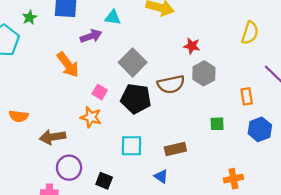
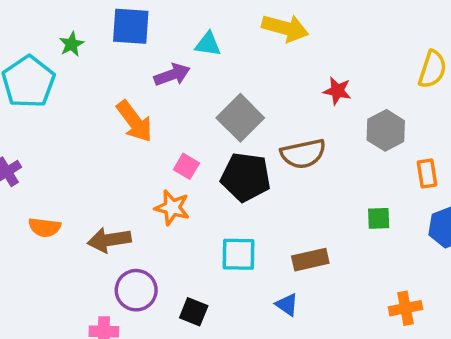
gray hexagon: (204, 73) -> (386, 130), moved
orange semicircle: (19, 116) -> (45, 227), moved

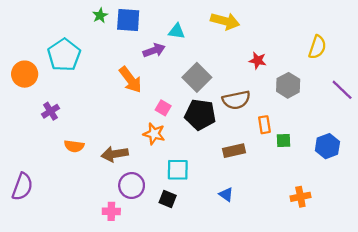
green star: (72, 44) -> (100, 16), moved
orange rectangle: (427, 173) -> (264, 125), moved
cyan square: (239, 254) -> (178, 170), moved
brown rectangle: (310, 260) -> (234, 151), moved

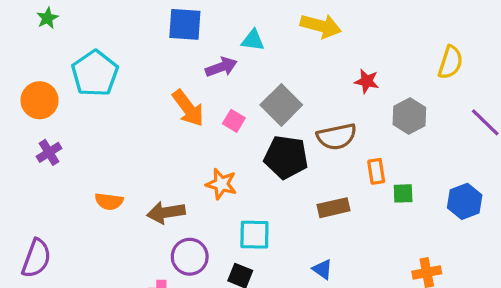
green star: (100, 16) -> (47, 18), moved
pink square: (163, 108) -> (234, 121), moved
purple cross: (51, 111) -> (49, 152), moved

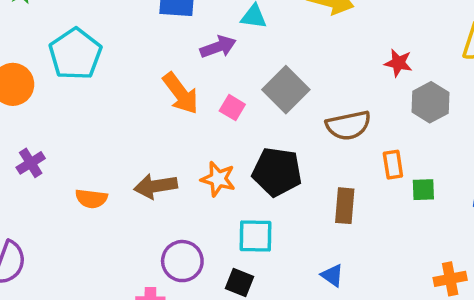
red star: (367, 81) -> (398, 63), moved
purple cross: (49, 152) -> (31, 163), moved
black pentagon: (286, 157) -> (277, 172), moved
brown rectangle: (333, 208) -> (345, 206), turned -72
brown arrow: (166, 212) -> (156, 186), moved

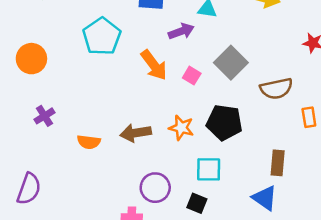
cyan pentagon: (75, 54) -> (102, 36), moved
brown rectangle: (345, 206) -> (278, 163), moved
blue triangle: (332, 275) -> (265, 198), size x1.5

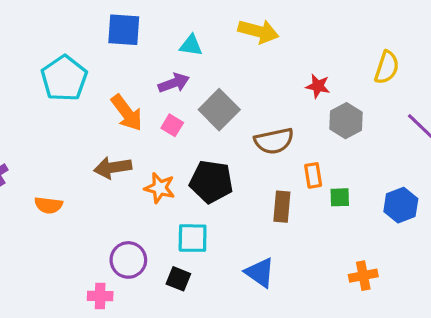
purple arrow: (181, 31) -> (174, 83), moved
brown arrow: (136, 133) -> (113, 168), moved
brown rectangle: (278, 163) -> (282, 207), moved

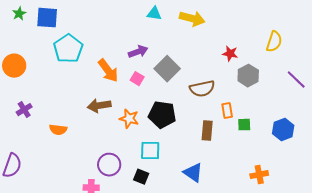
blue square: (124, 30) -> (47, 18), moved
cyan triangle: (191, 45) -> (154, 14), moved

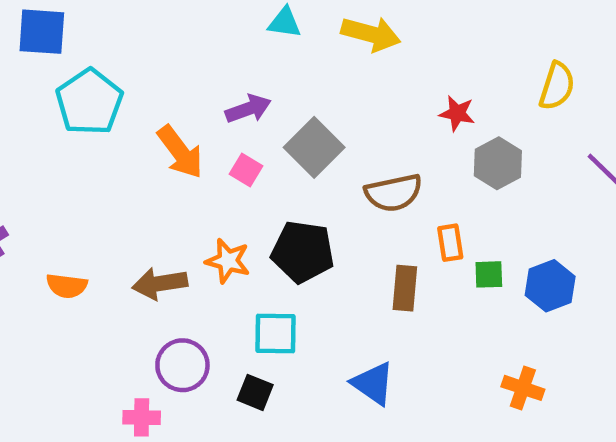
brown arrow: (99, 106) -> (160, 284), moved
blue hexagon: (283, 130) -> (550, 286), moved
orange cross: (259, 175) -> (523, 388), turned 30

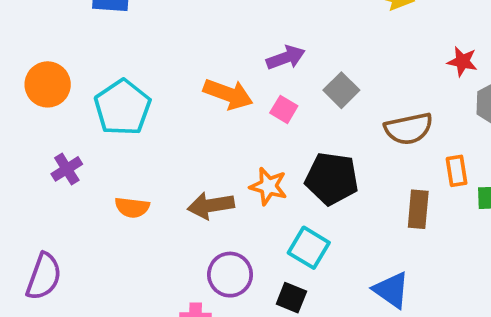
cyan pentagon: (89, 102) -> (122, 108), moved
gray square: (314, 147) -> (341, 90), size x0.7
orange arrow: (180, 152) -> (228, 94), turned -33
cyan square: (276, 333) -> (309, 248), turned 30

